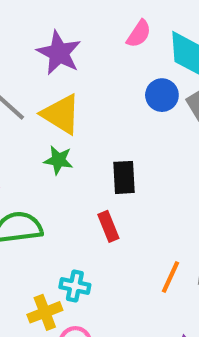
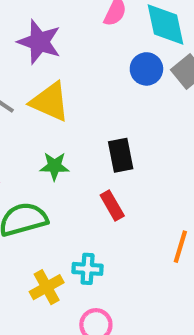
green star: (58, 160) -> (54, 166), moved
yellow cross: (45, 312) -> (47, 287), moved

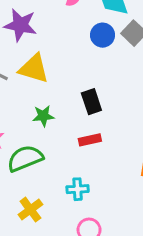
red rectangle: (112, 206) -> (90, 140), turned -65
yellow cross: (47, 287) -> (30, 210), moved

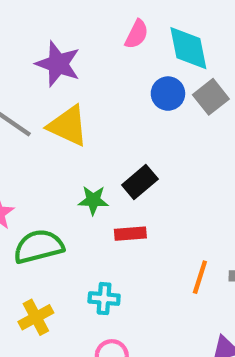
black rectangle: (91, 102) -> (140, 182), turned 60
green star: (43, 116) -> (93, 200), moved

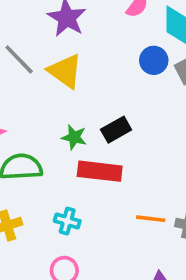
red rectangle: (130, 234) -> (100, 171), size x1.6
orange line: (200, 277) -> (151, 219), turned 68

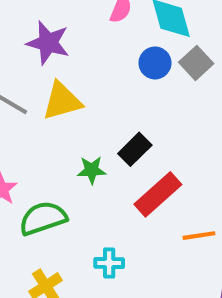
yellow triangle: (65, 71) -> (62, 101), turned -36
red rectangle: (100, 171) -> (158, 194), moved, turned -33

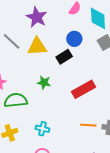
blue circle: (155, 63) -> (74, 39), moved
black rectangle: (135, 149) -> (64, 57), moved
red rectangle: (158, 194) -> (83, 89), moved

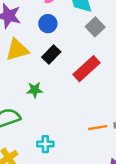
blue circle: (74, 39) -> (48, 24), moved
red rectangle: (83, 89) -> (86, 69), moved

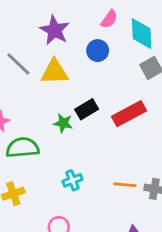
black rectangle: (51, 55) -> (87, 109), moved
cyan cross: (45, 144) -> (72, 180), moved, turned -35

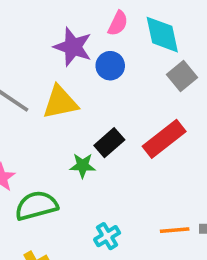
purple star: (55, 30) -> (73, 47), moved

